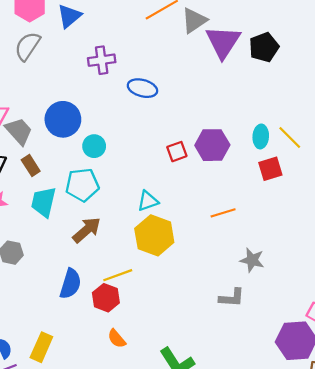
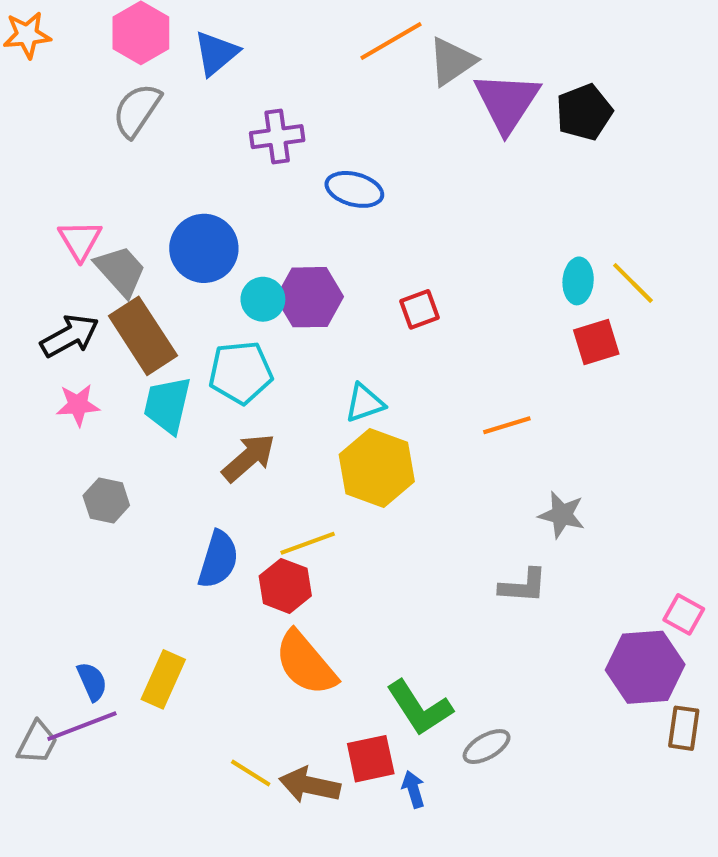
purple hexagon: (212, 145) -> (310, 297), moved
brown rectangle: (31, 166) -> (143, 336), size x1.8
orange semicircle: (117, 339) -> (306, 663), size x1.8

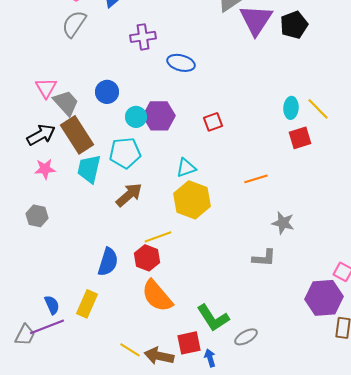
blue circle: (204, 248) -> (107, 92), size x0.7
gray hexagon: (106, 501) -> (37, 216), moved
blue semicircle: (218, 559) -> (108, 262), moved

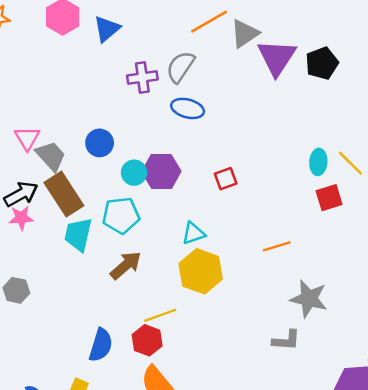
gray semicircle: (74, 24) -> (180, 67), moved
pink star: (45, 169) -> (21, 218), moved
gray star: (283, 223) -> (309, 299), size x1.4

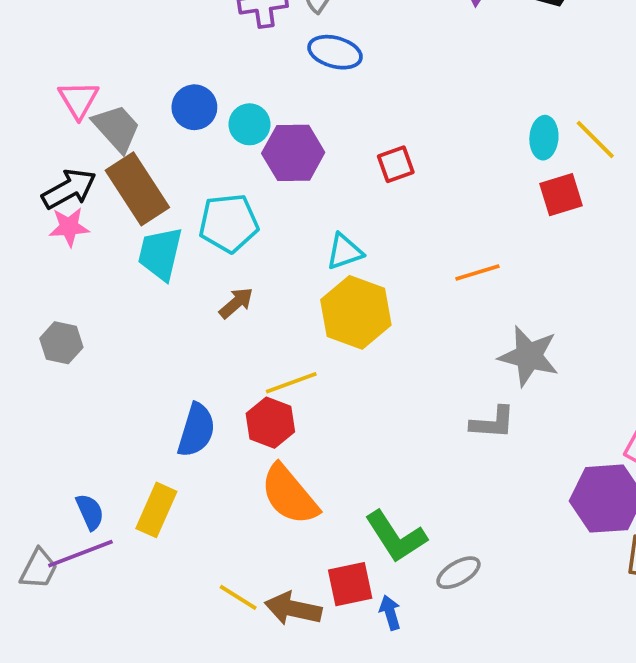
cyan circle: (134, 173) -> (249, 124), moved
brown arrow: (126, 265) -> (236, 303), size x0.7

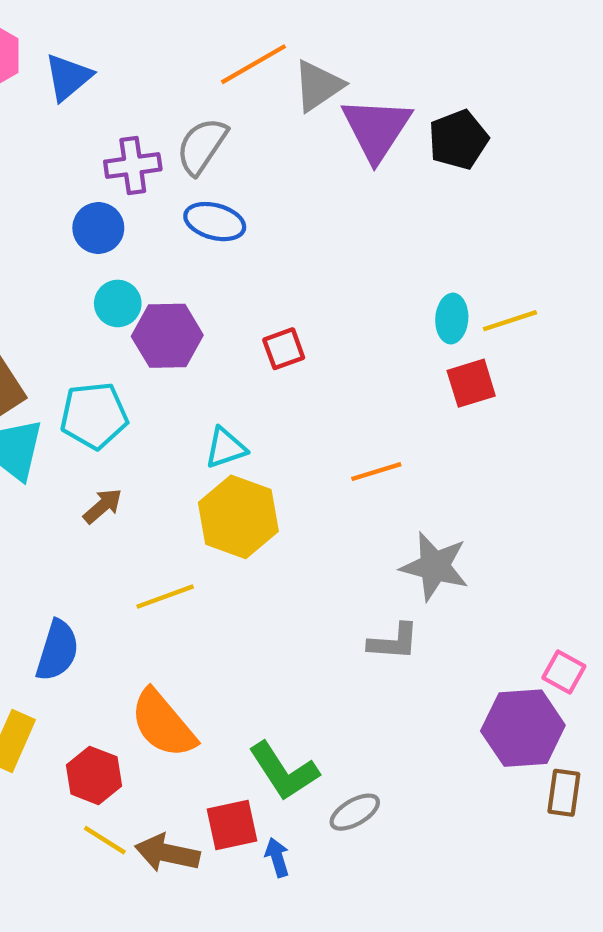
blue circle: (194, 107) -> (98, 228), moved
yellow line: (595, 140) -> (510, 321), turned -63
red hexagon: (270, 423) -> (94, 775), moved

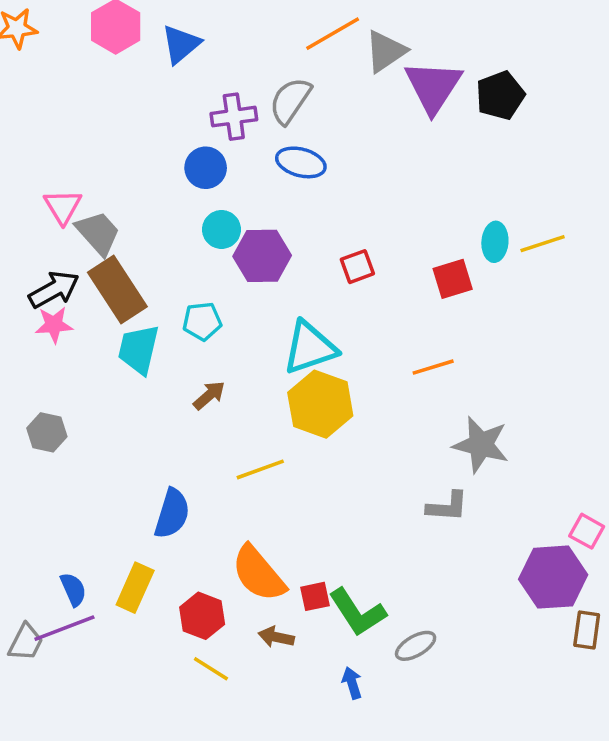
red square: (471, 383) -> (453, 279), moved
cyan pentagon: (94, 416) -> (202, 321), size x0.7
cyan triangle: (225, 448) -> (310, 348), size x1.6
red square: (232, 825) -> (315, 596), moved, size x0.7
brown arrow: (167, 853) -> (276, 637), moved, size x0.7

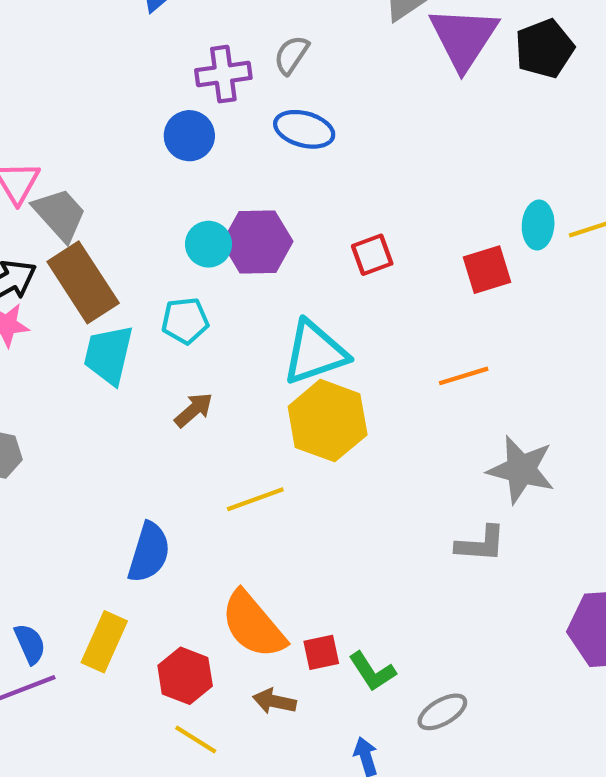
gray semicircle: (290, 101) -> (291, 55), size x0.7
cyan circle: (221, 229) -> (208, 244), moved
green L-shape: (357, 612) -> (372, 671), size x0.7

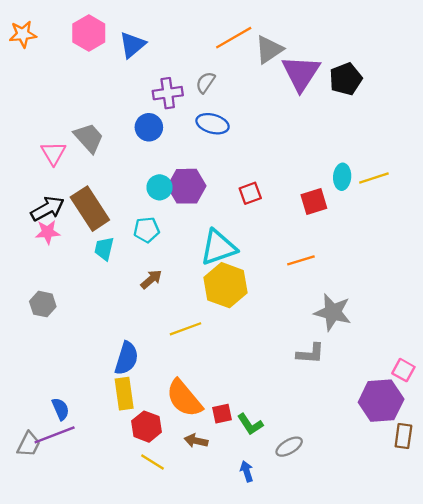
gray trapezoid: (60, 214) -> (89, 138), moved
cyan trapezoid: (109, 355) -> (104, 249), size x0.7
yellow rectangle: (104, 642) -> (124, 394), moved, turned -32

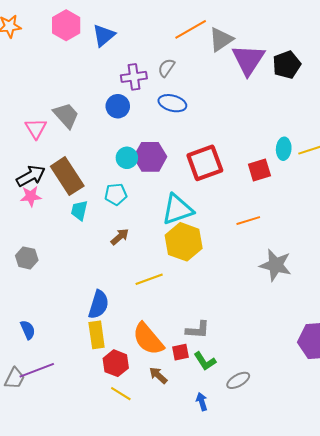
red square: (250, 193) -> (205, 163), size x1.8
gray L-shape: (310, 354) -> (198, 330), moved
blue semicircle: (60, 409) -> (28, 330), moved
brown arrow: (196, 441) -> (158, 375), turned 30

